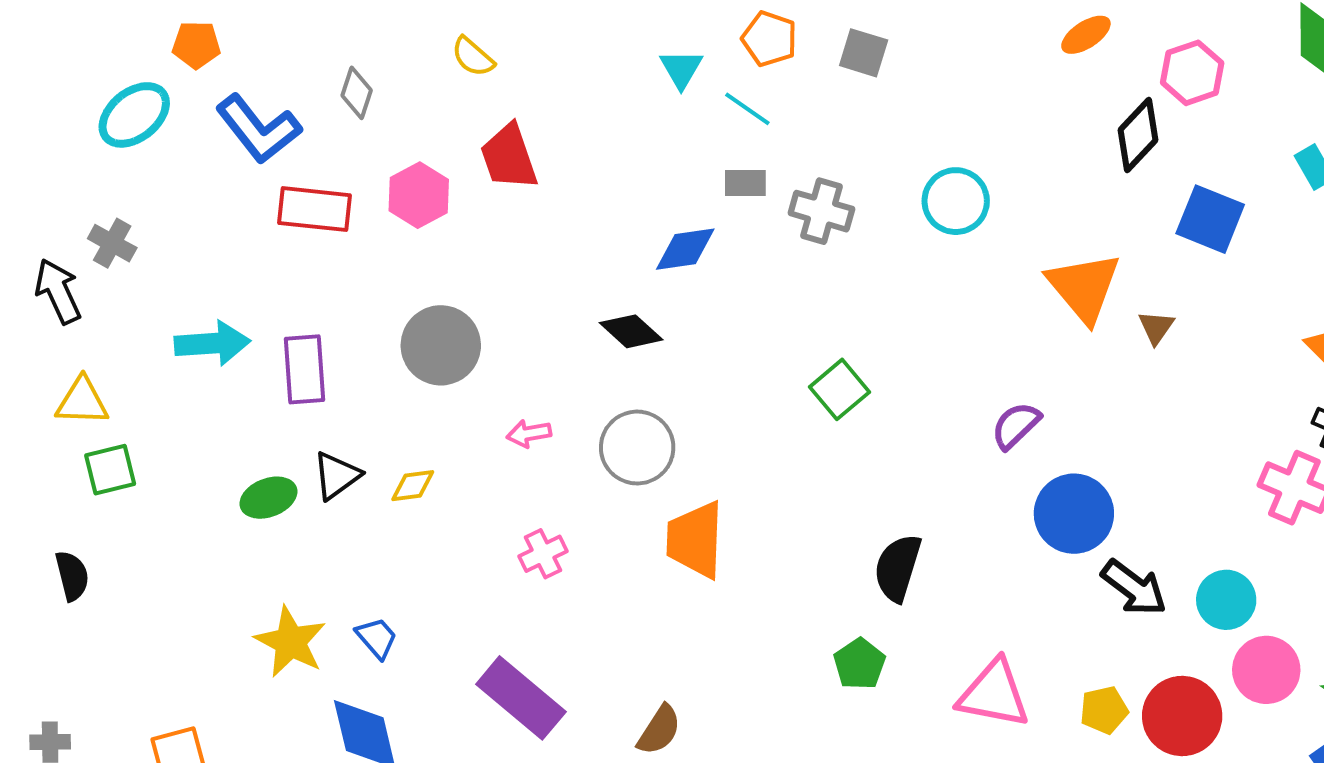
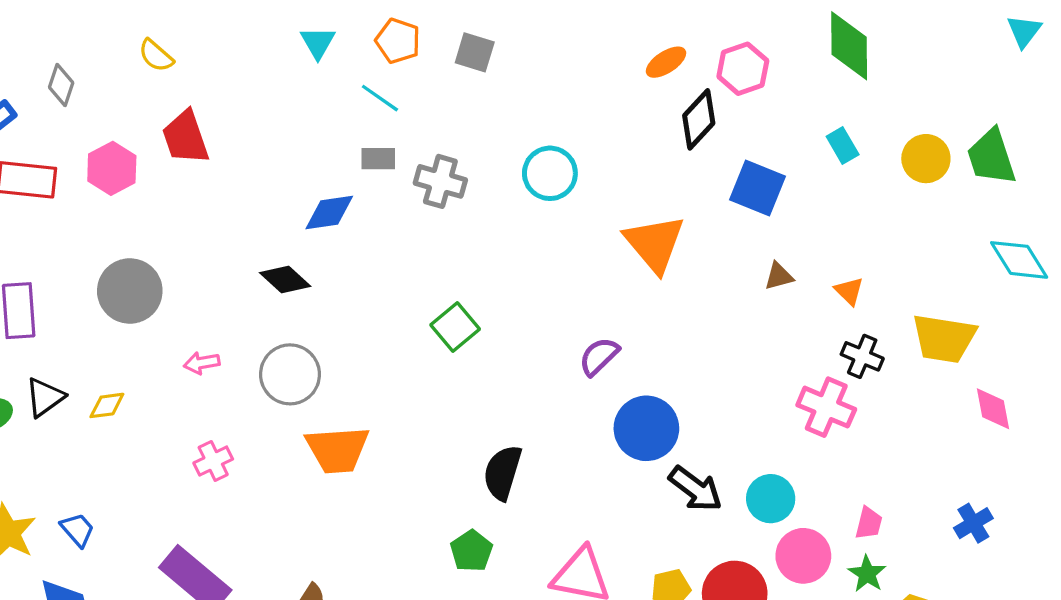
orange ellipse: (1086, 35) -> (666, 62), moved
cyan triangle: (681, 69) -> (318, 43), moved
brown triangle: (1156, 327) -> (779, 276), moved, turned 40
orange trapezoid: (695, 540) -> (337, 450), turned -96

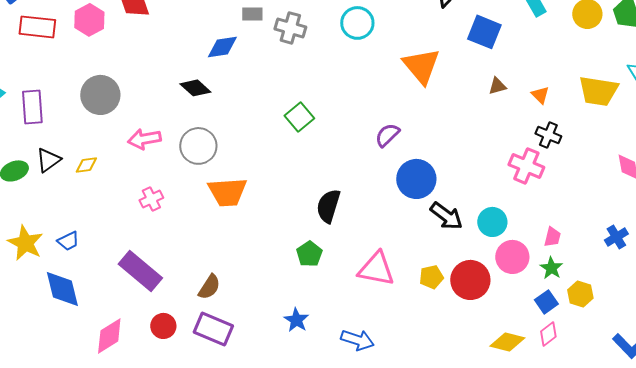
yellow trapezoid: (944, 338) -> (598, 91), moved
pink arrow: (202, 363) -> (144, 139), size x1.5
blue trapezoid: (77, 530) -> (68, 241), turned 105

